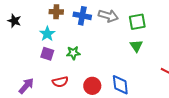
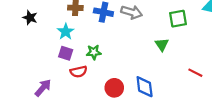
green square: (137, 22) -> (178, 19), moved
red semicircle: (60, 82) -> (79, 72), moved

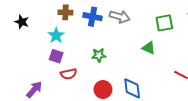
green triangle: (162, 45) -> (149, 48), turned -32
green star: (94, 52) -> (99, 55), moved

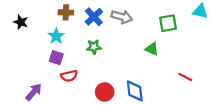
blue cross: (93, 17) -> (94, 17), turned 36
green star: (99, 55) -> (94, 47), moved

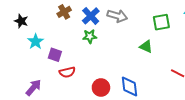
brown cross: (66, 12) -> (64, 12), turned -32
cyan star: (56, 36) -> (36, 41), moved
green star: (94, 47) -> (90, 36), moved

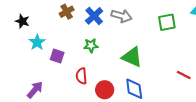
green star: (90, 36) -> (91, 45), moved
green triangle: (146, 47) -> (132, 57), moved, size x1.5
red semicircle: (67, 72) -> (81, 76), moved, turned 98

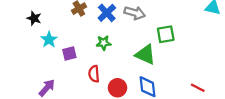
green square: (167, 22) -> (166, 34), moved
purple square: (57, 56) -> (69, 54), turned -32
red line: (184, 75) -> (198, 88), moved

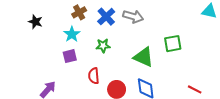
green square: (166, 34) -> (173, 44), moved
cyan star: (49, 40) -> (72, 34), moved

